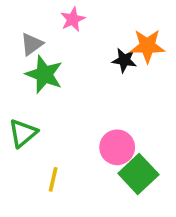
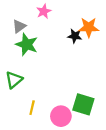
pink circle: (117, 147) -> (61, 116), moved
green square: (138, 174) -> (83, 104), turned -30

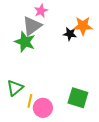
gray triangle: (19, 26) -> (32, 26), moved, size x1.5
green triangle: (14, 80) -> (15, 88), moved
pink circle: (61, 116) -> (43, 108), moved

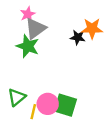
pink star: (41, 11) -> (28, 14), moved
green square: (78, 98) -> (65, 105), moved
pink circle: (43, 108) -> (48, 104), moved

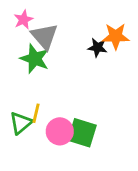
pink star: (28, 14) -> (23, 20), moved
gray triangle: (35, 29) -> (44, 36), turned -35
yellow line: (33, 112) -> (36, 113), moved

